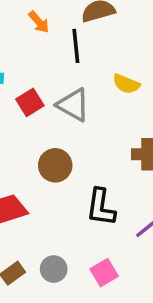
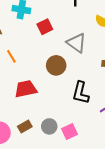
gray triangle: (73, 105) -> (76, 43), moved
pink square: (104, 273) -> (70, 131), moved

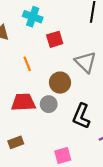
orange line: (11, 56) -> (27, 64), moved
gray circle: (49, 126) -> (49, 104), moved

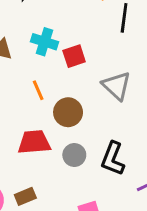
cyan cross: (33, 17) -> (45, 42), moved
brown circle: (60, 83) -> (68, 112), moved
gray circle: (49, 104) -> (74, 155), moved

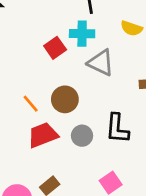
cyan cross: (45, 42) -> (82, 34), moved
orange line: (38, 90) -> (31, 104), moved

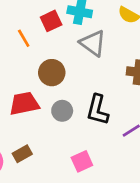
orange line: (31, 104) -> (24, 38), moved

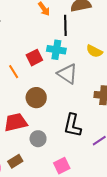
gray circle: (62, 111) -> (38, 139), moved

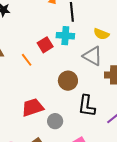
gray triangle: (67, 74) -> (93, 56), moved
brown circle: (36, 98) -> (68, 81), moved

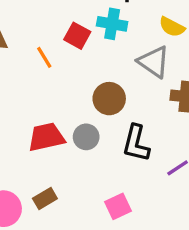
red square: (45, 45) -> (77, 36), turned -35
gray circle: (55, 121) -> (86, 137), moved

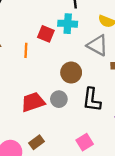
orange line: (44, 57) -> (26, 50), turned 40

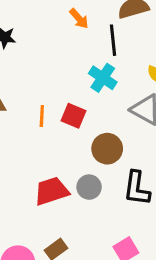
cyan cross: (68, 24) -> (103, 78), turned 30
red square: (46, 34) -> (74, 116), moved

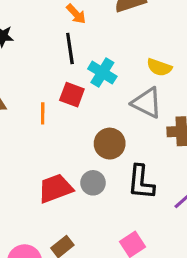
black line: (113, 40) -> (70, 48), moved
red square: (74, 116) -> (72, 95), moved

